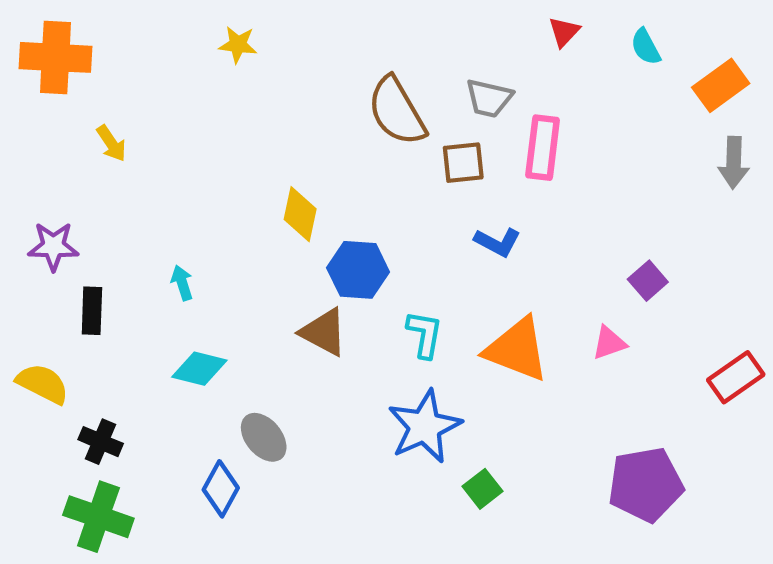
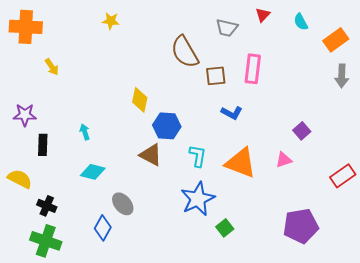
gray trapezoid: (489, 98) -> (227, 28), moved

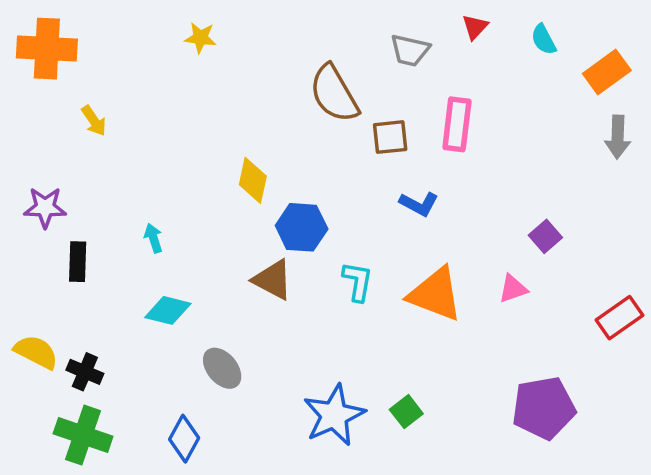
yellow semicircle: (20, 179) -> (36, 352), moved
blue star: (198, 199) -> (334, 415), moved
blue diamond: (103, 228) -> (184, 439), moved

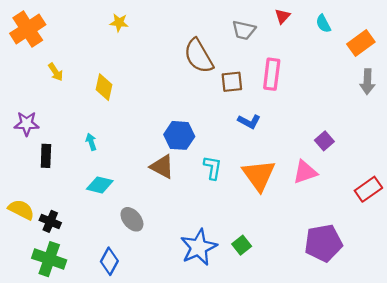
orange cross: (47, 49) -> (28, 29), turned -36
yellow diamond: (253, 180) -> (104, 87), moved
pink triangle: (513, 289) -> (305, 172), size x1.4
orange triangle: (435, 294) -> (259, 175), turned 33

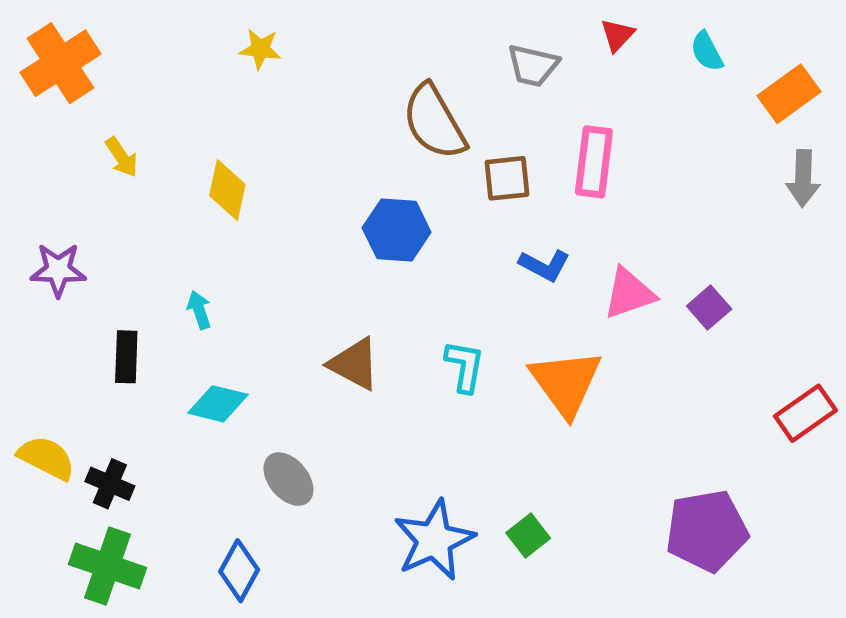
blue hexagon: (179, 135) -> (397, 230), moved
black rectangle: (46, 156) -> (126, 357), moved
pink triangle: (305, 172) -> (629, 293), moved

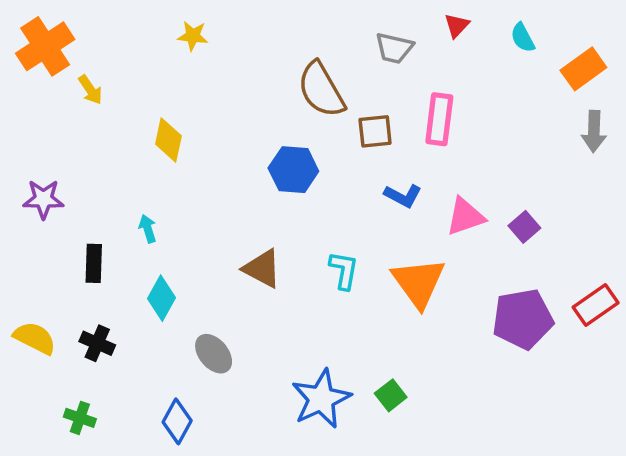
yellow arrow: (122, 157) -> (90, 90), moved
cyan diamond: (218, 404) -> (161, 298), turned -75
black cross: (110, 484) -> (97, 343), moved
purple pentagon: (707, 531) -> (523, 319), moved
green cross: (108, 566) -> (80, 418), size x0.6

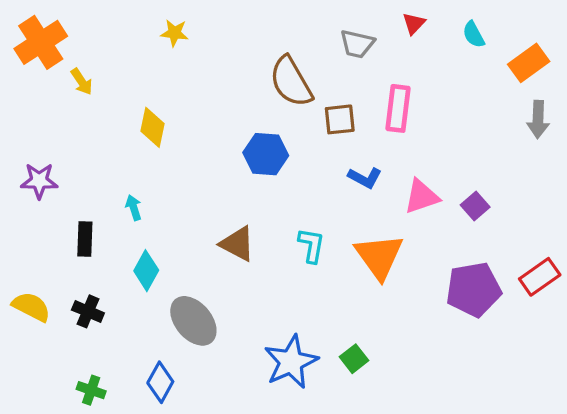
gray ellipse: (214, 354) -> (193, 321), size x1.4
green cross: (80, 418) -> (91, 390), moved

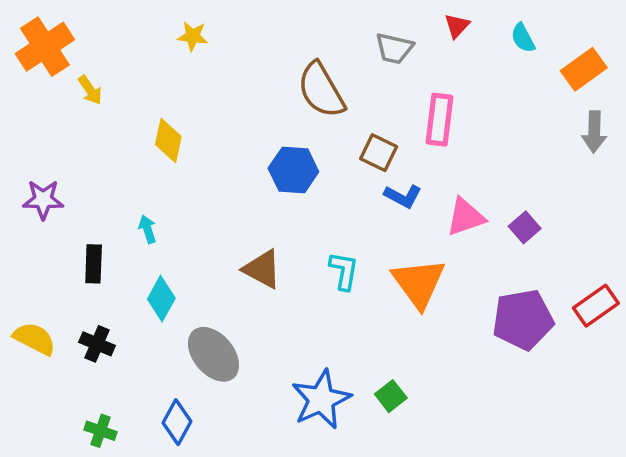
brown square: (340, 119) -> (379, 153), moved, turned 32

